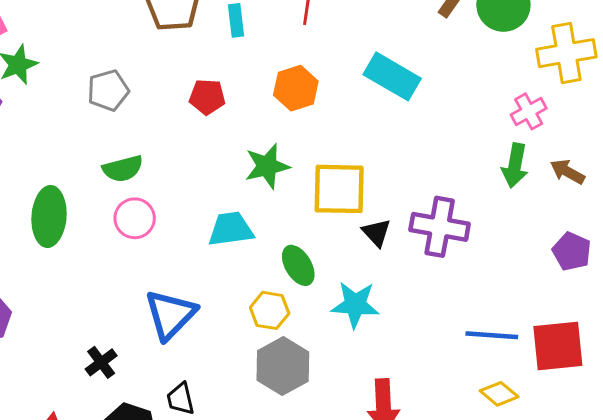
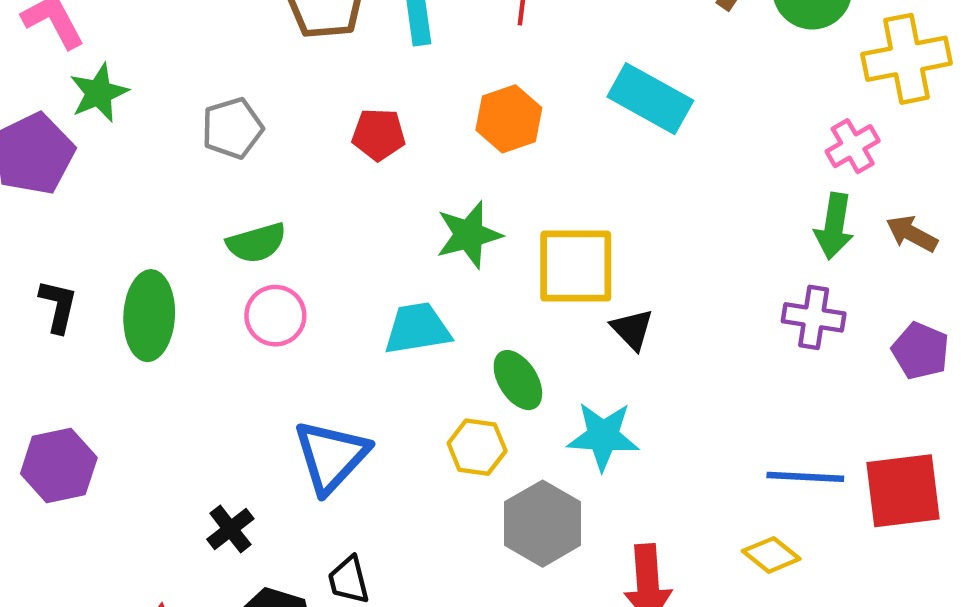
purple cross: (440, 227) -> (814, 317), moved, size x0.7
gray hexagon: (283, 366) -> (543, 524), moved
yellow diamond: (499, 394) -> (771, 555), moved

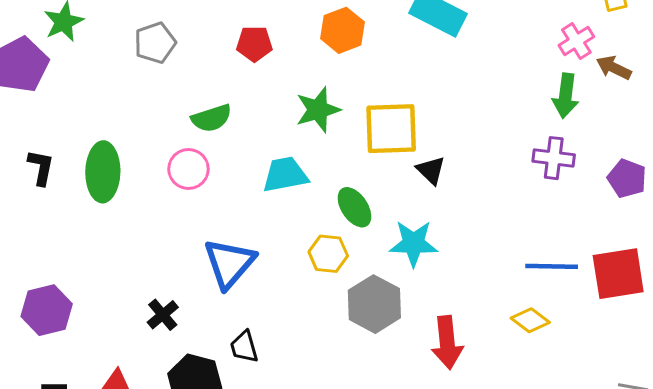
brown arrow: (912, 234) -> (614, 68), moved
green semicircle: (256, 243) -> (212, 118), moved
purple hexagon: (59, 466) -> (47, 310), moved

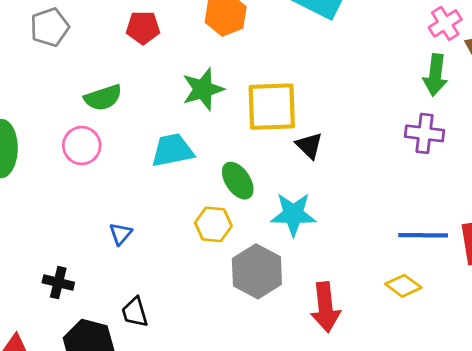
blue triangle: (229, 263) -> (121, 234), size x0.5
black cross: (163, 315) -> (58, 283), turned -36

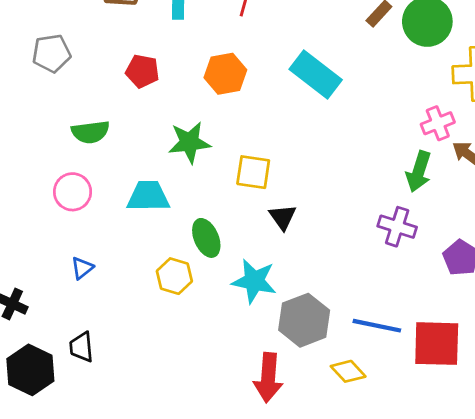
yellow square: (272, 107) -> (253, 172), size x0.7
pink circle: (82, 146) -> (73, 192), moved
gray hexagon: (257, 271) -> (304, 320), moved

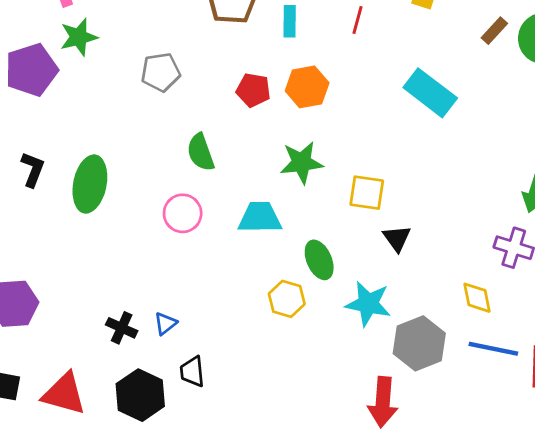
orange hexagon: (225, 74) -> (307, 87), moved
green semicircle: (90, 132) -> (201, 152), turned 78
blue triangle: (82, 268) -> (165, 323), moved
yellow diamond: (348, 371) -> (477, 298), moved, turned 32

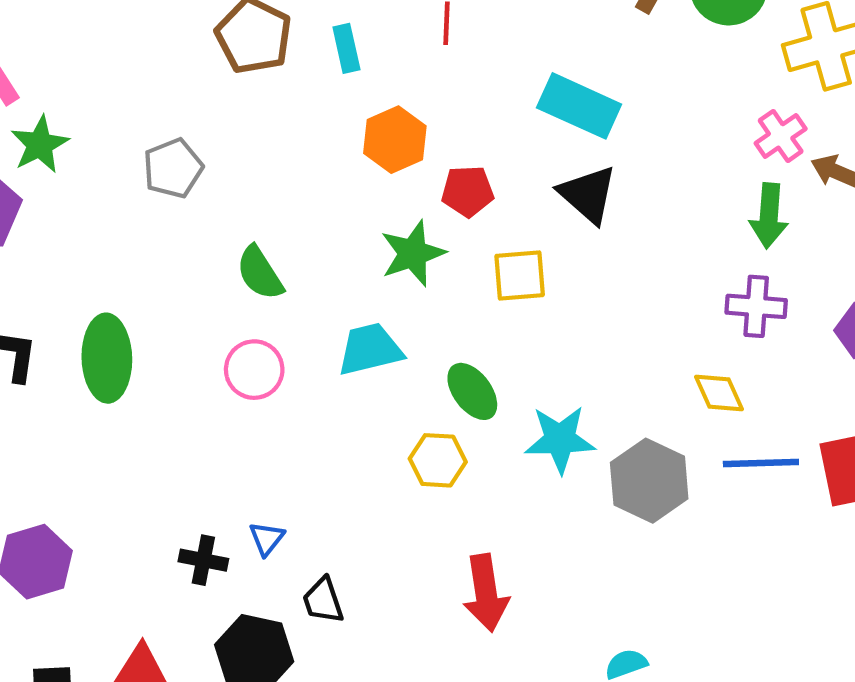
red pentagon: (253, 90) -> (468, 191), moved
black triangle: (397, 238) -> (588, 194), moved, size x1.4
red arrow: (383, 402) -> (486, 593), moved

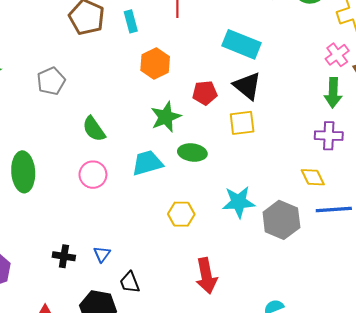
red pentagon: (468, 191) -> (205, 93), moved
yellow square: (520, 275) -> (242, 123), moved
green ellipse: (472, 391) -> (192, 153), moved, turned -44
black cross: (203, 560) -> (64, 256), moved

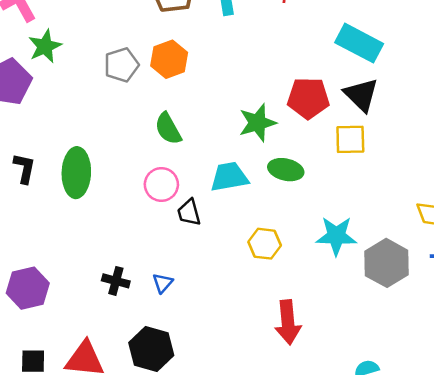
orange hexagon: (155, 64) -> (169, 59), moved
red pentagon: (205, 93) -> (308, 98), size x1.4
black trapezoid: (130, 282) -> (189, 212), moved

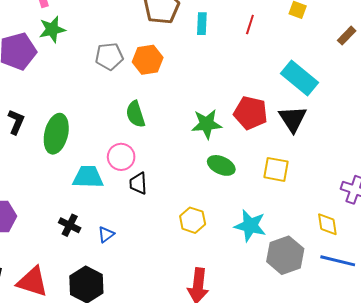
yellow square: (350, 139) -> (276, 169), moved
cyan trapezoid: (229, 177) -> (88, 177), moved

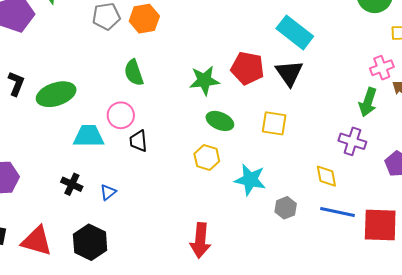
green ellipse: (56, 134) -> (56, 94), turned 60
yellow hexagon: (193, 220) -> (207, 158), moved
gray hexagon: (285, 255) -> (286, 208), size x0.6

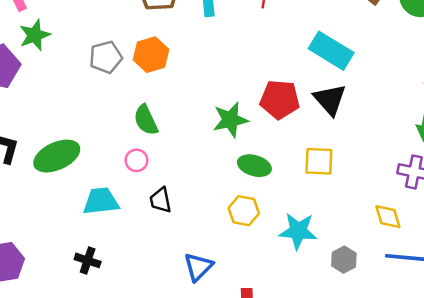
pink circle: (121, 115) -> (137, 160), moved, size x0.7
blue triangle: (108, 192) -> (198, 267), moved, size x1.5

